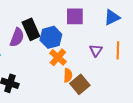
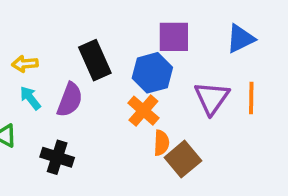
purple semicircle: (17, 37) -> (70, 100), moved
blue hexagon: (51, 37) -> (152, 73), moved
purple triangle: (96, 50) -> (212, 98), size x1.5

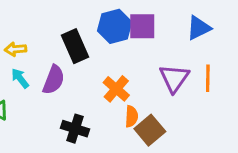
blue hexagon: (152, 73) -> (115, 26), moved
black cross: (57, 157) -> (75, 129), moved

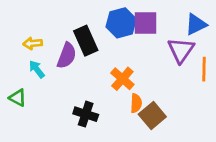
purple triangle: (174, 78) -> (181, 50), moved
purple semicircle: (54, 80) -> (67, 56), moved

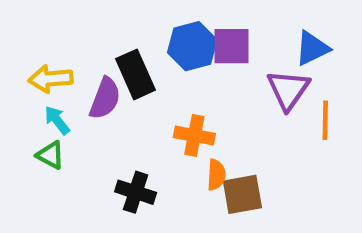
yellow arrow: (33, 43) -> (51, 79), size x1.4
orange cross: (122, 79) -> (194, 135), turned -30
green triangle: (18, 98) -> (51, 155), moved
brown square: (152, 115) -> (242, 194), turned 30

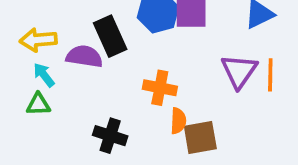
purple triangle: (288, 90) -> (239, 71), moved
purple semicircle: (105, 98) -> (84, 56), turned -102
green triangle: (51, 155) -> (38, 104), turned -30

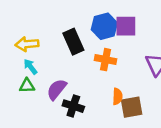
purple semicircle: (84, 56) -> (57, 89), moved, turned -60
orange cross: (160, 88) -> (106, 60), moved

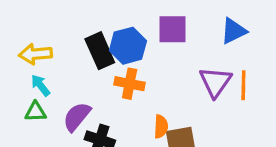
blue hexagon: (104, 26) -> (128, 46), moved
orange cross: (106, 60) -> (130, 84), moved

